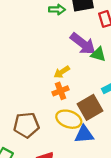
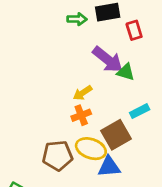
brown pentagon: (26, 125) -> (58, 156), moved

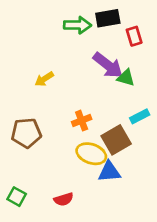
green arrow: (77, 19) -> (77, 25), size x1.4
yellow arrow: (83, 93) -> (44, 79), moved
brown pentagon: (58, 156) -> (26, 133), moved

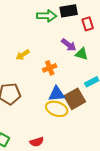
purple arrow: (108, 65) -> (69, 45), size x0.7
orange cross: (82, 121) -> (50, 68), moved
blue triangle: (109, 172) -> (57, 94), moved

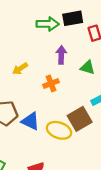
purple arrow: (69, 45) -> (61, 55), moved, turned -126
blue triangle: (57, 94) -> (30, 121), moved, turned 30

